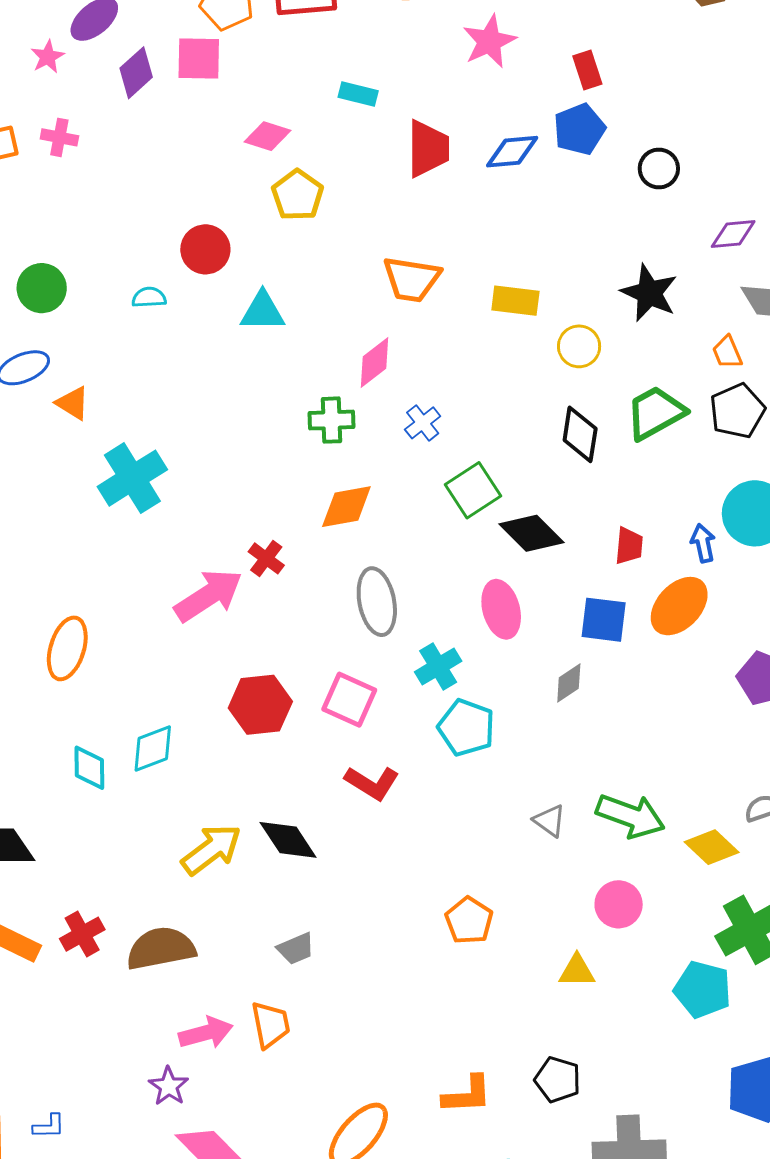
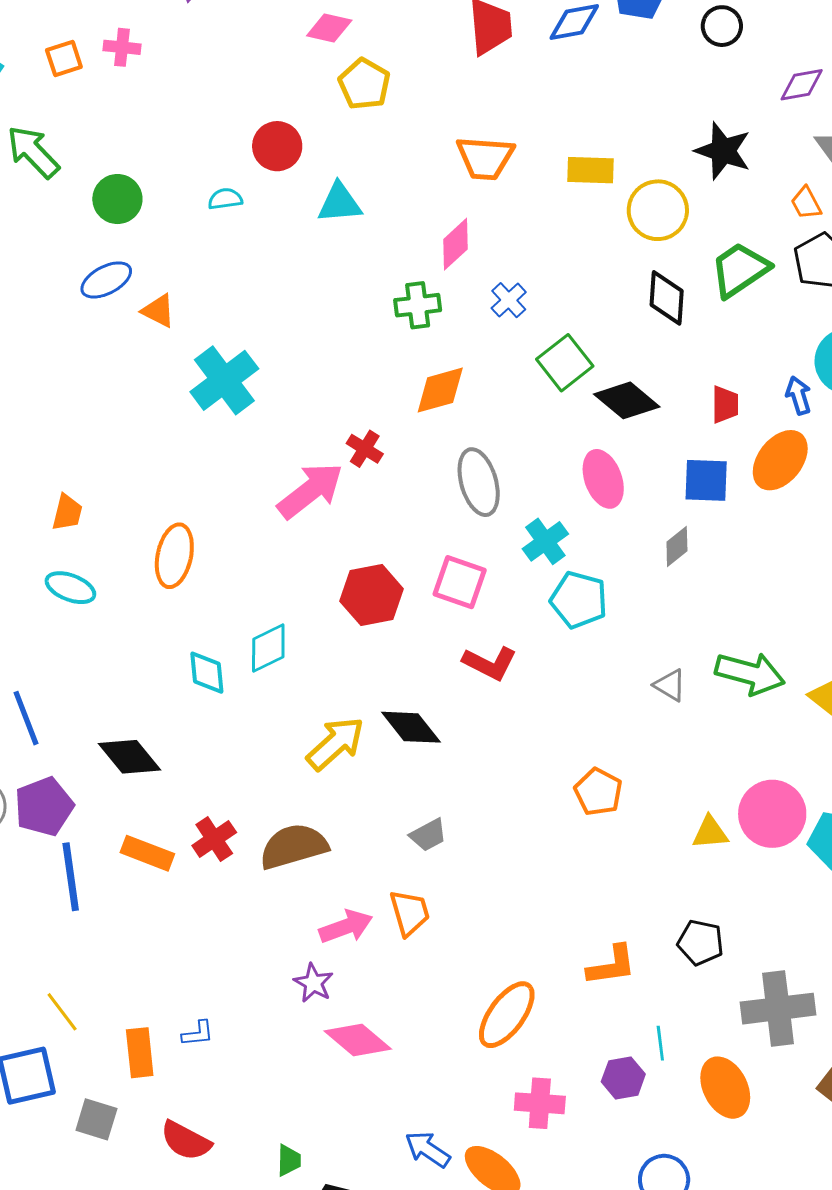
yellow circle: (579, 346) -> (658, 210), size x1.4
pink circle: (619, 904) -> (772, 814), moved, size x1.4

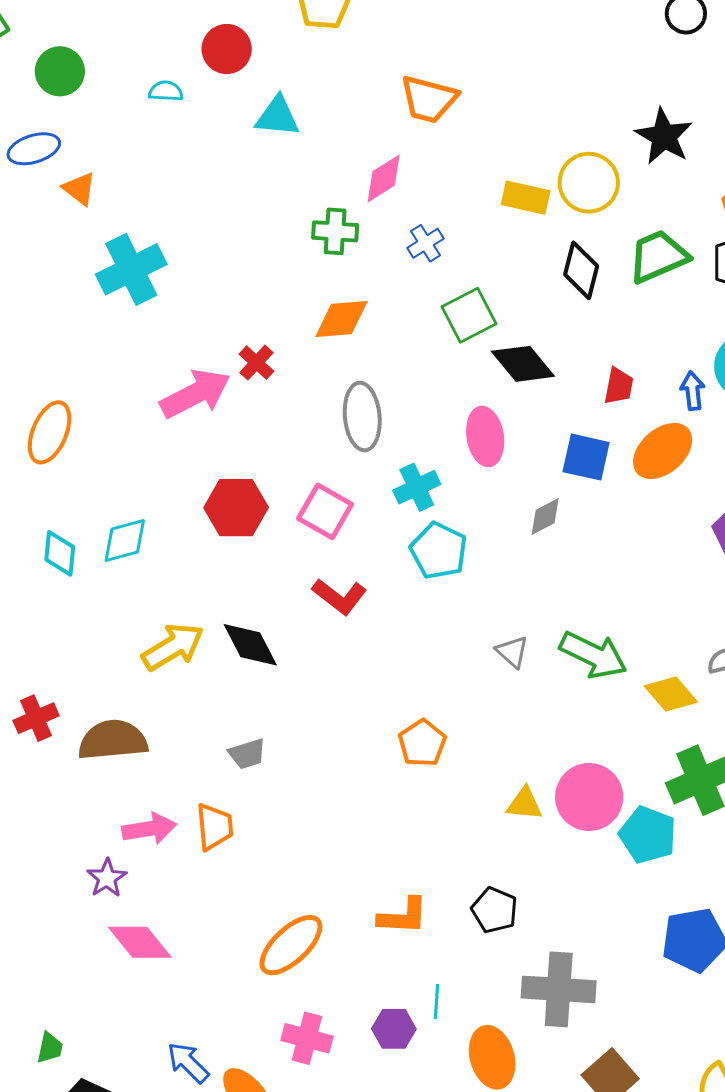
yellow rectangle: (590, 170) -> (526, 198), moved

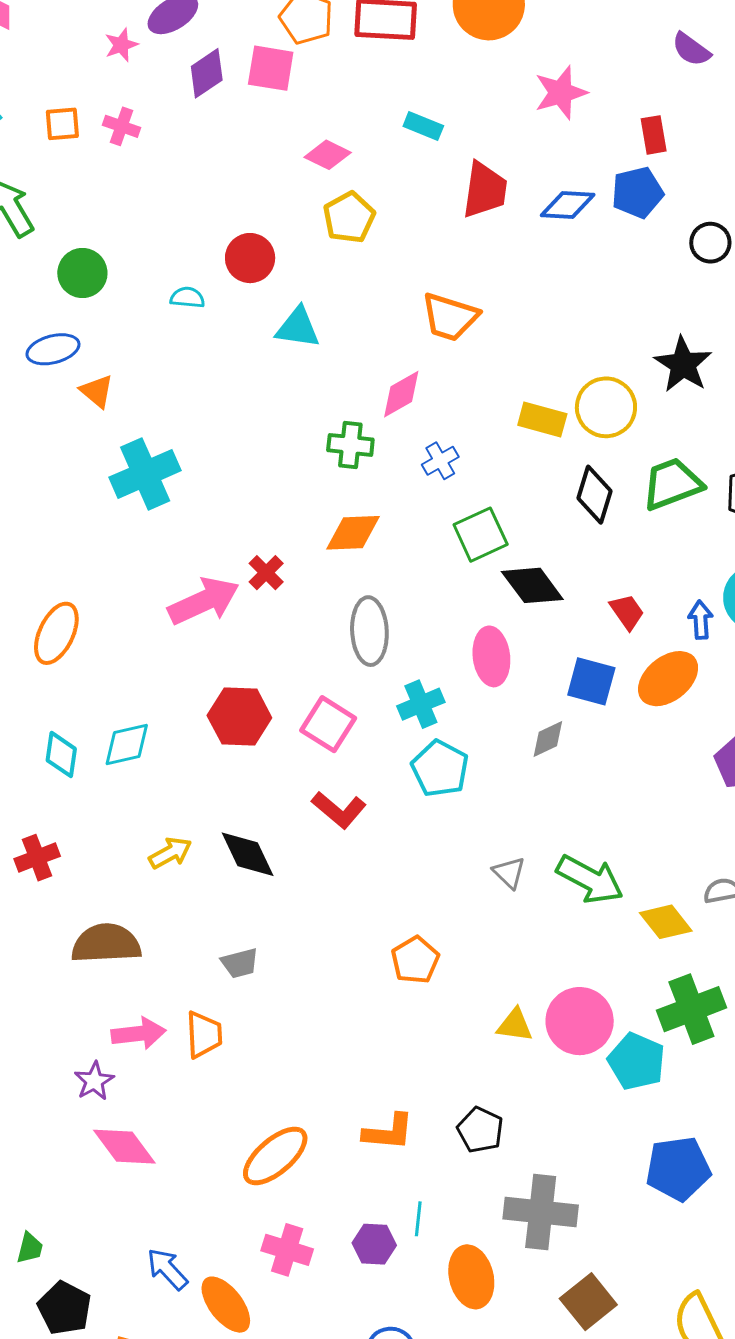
red trapezoid: (619, 386) -> (627, 612), turned -48
yellow arrow: (173, 647) -> (170, 853), size x0.7
red cross: (36, 718) -> (37, 858), moved

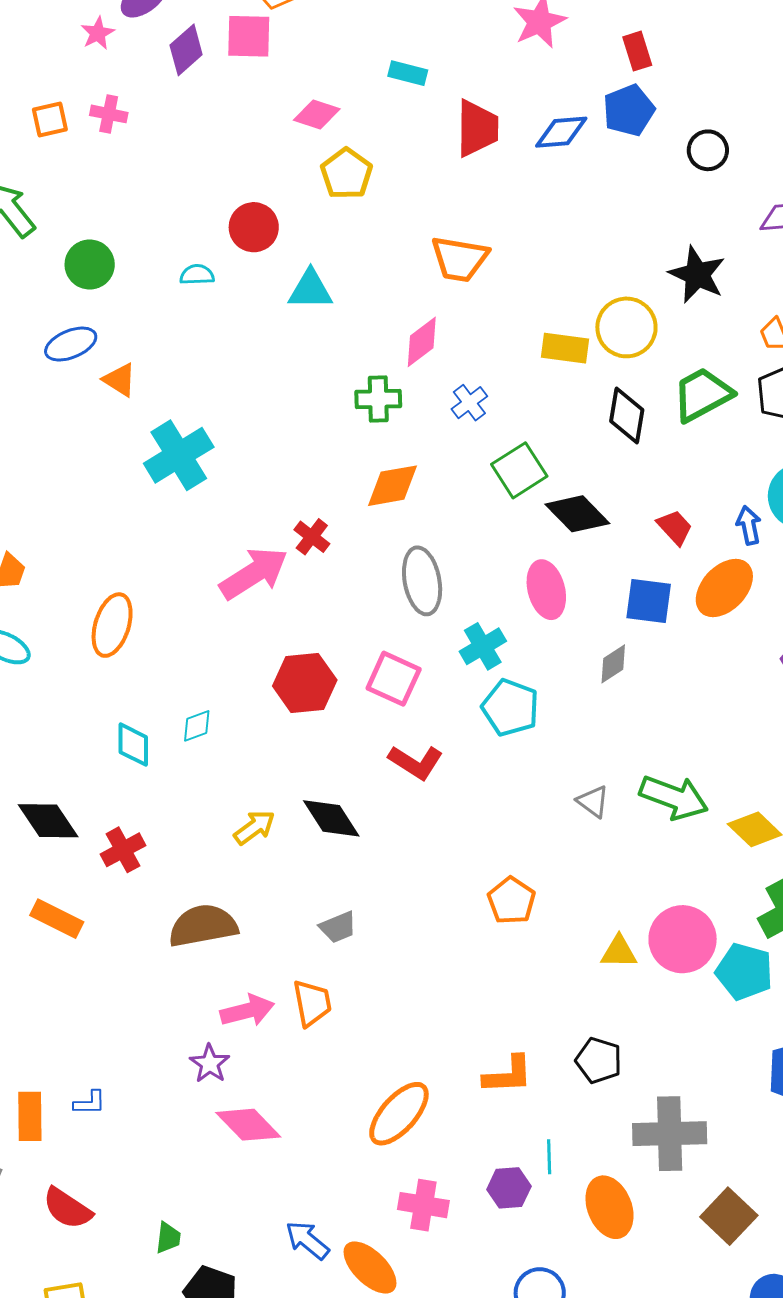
cyan diamond: (127, 745) -> (197, 726), size x0.7

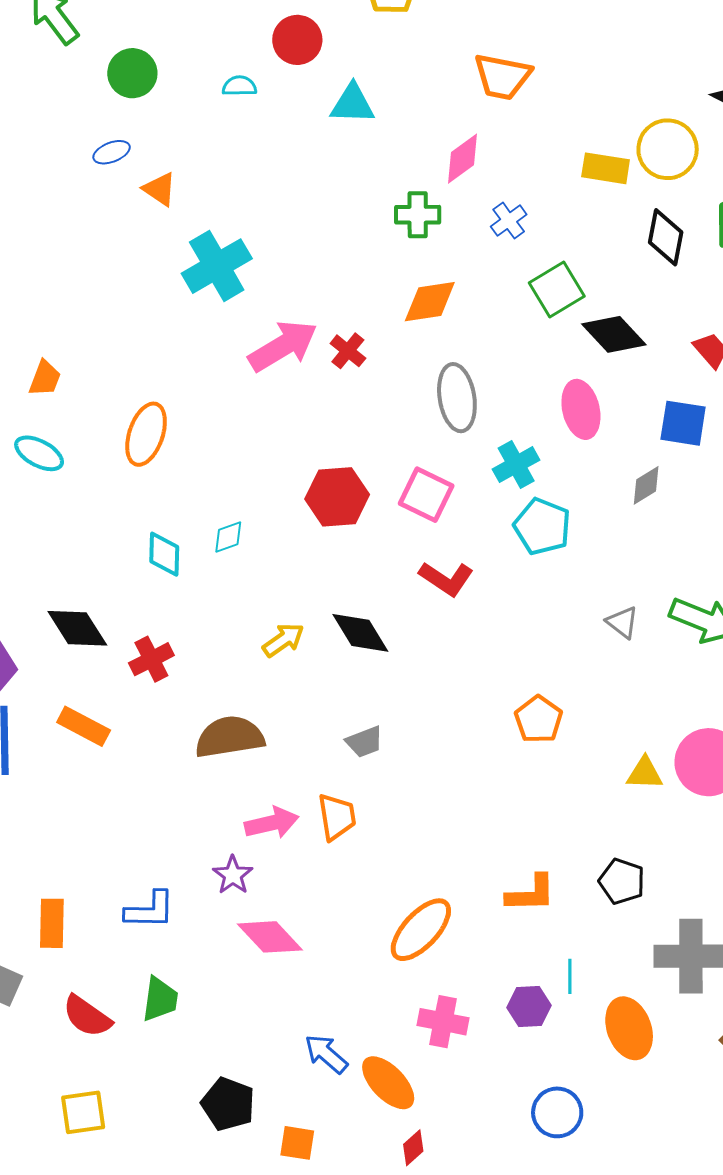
blue ellipse: (71, 344) -> (112, 152), size x0.7
pink arrow: (254, 573) -> (283, 346), moved
blue L-shape: (90, 1103) -> (150, 910), moved, size x1.6
green trapezoid: (168, 1238) -> (160, 999), moved, size x1.4

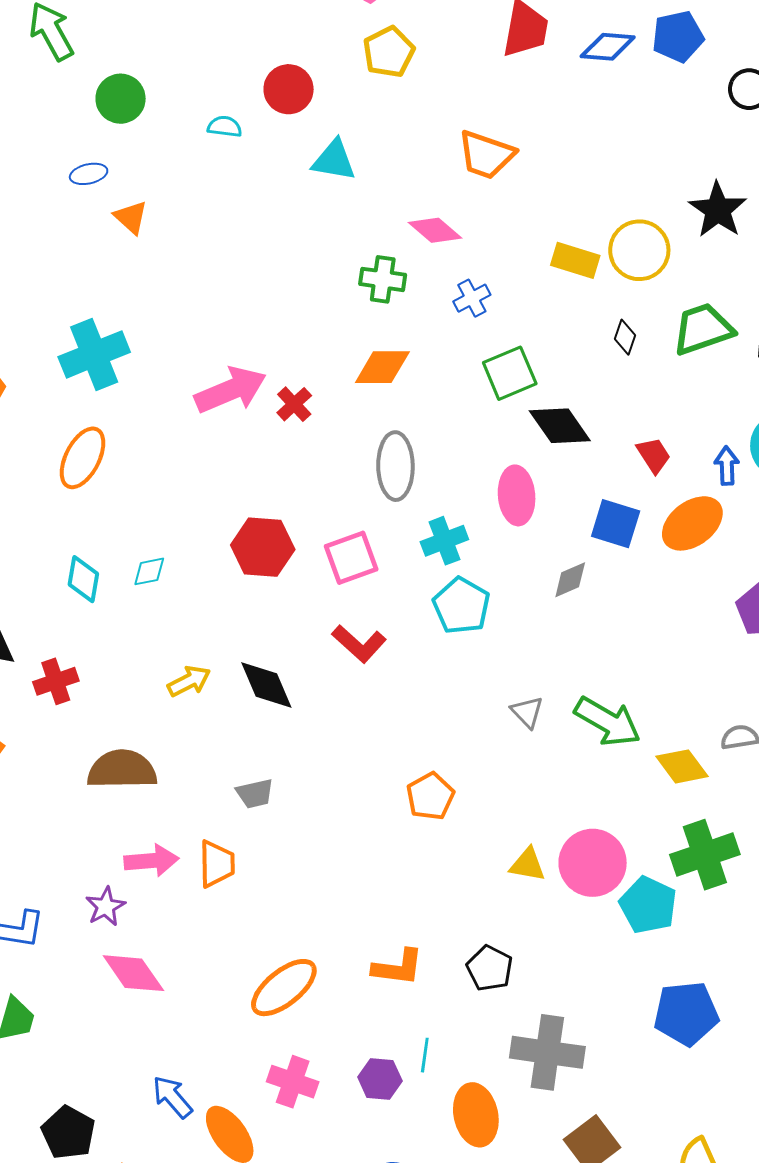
pink diamond: (463, 159) -> (435, 230), turned 68
black diamond: (666, 237) -> (625, 337), size x0.6
cyan cross: (217, 266) -> (94, 354), moved
pink square: (426, 495) -> (351, 558), turned 36

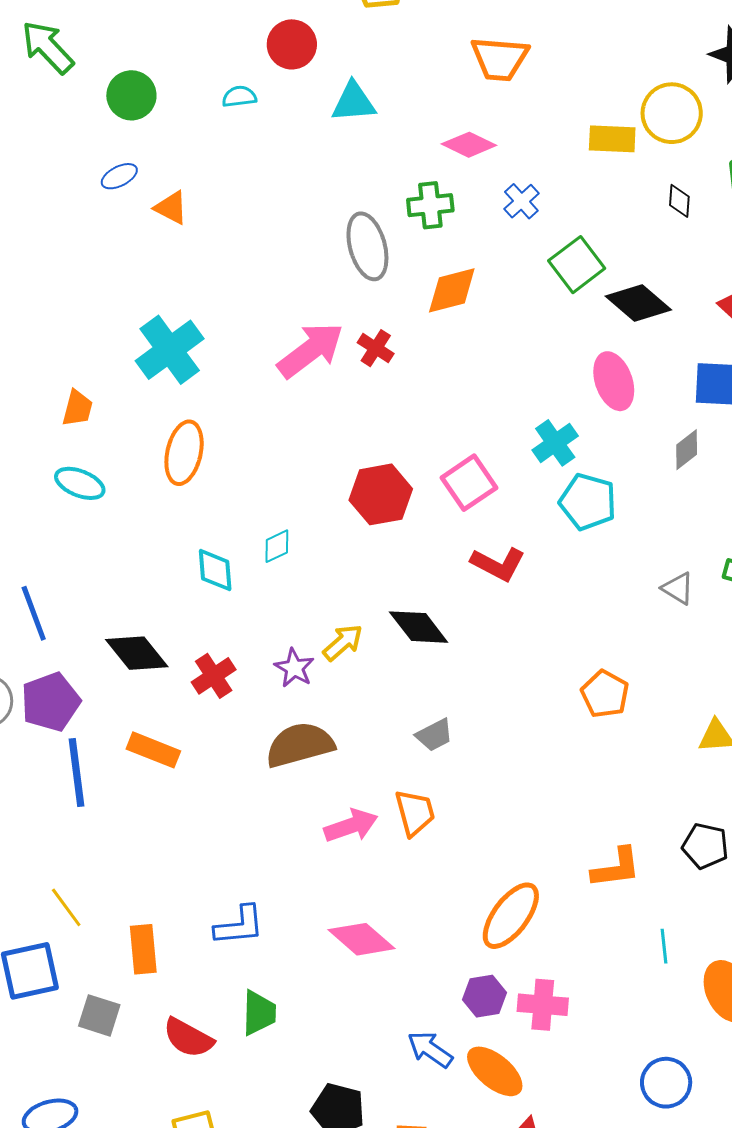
gray ellipse: (395, 466) -> (367, 246), moved
purple star: (106, 907) -> (294, 668), moved
purple hexagon: (380, 1079) -> (484, 996), moved

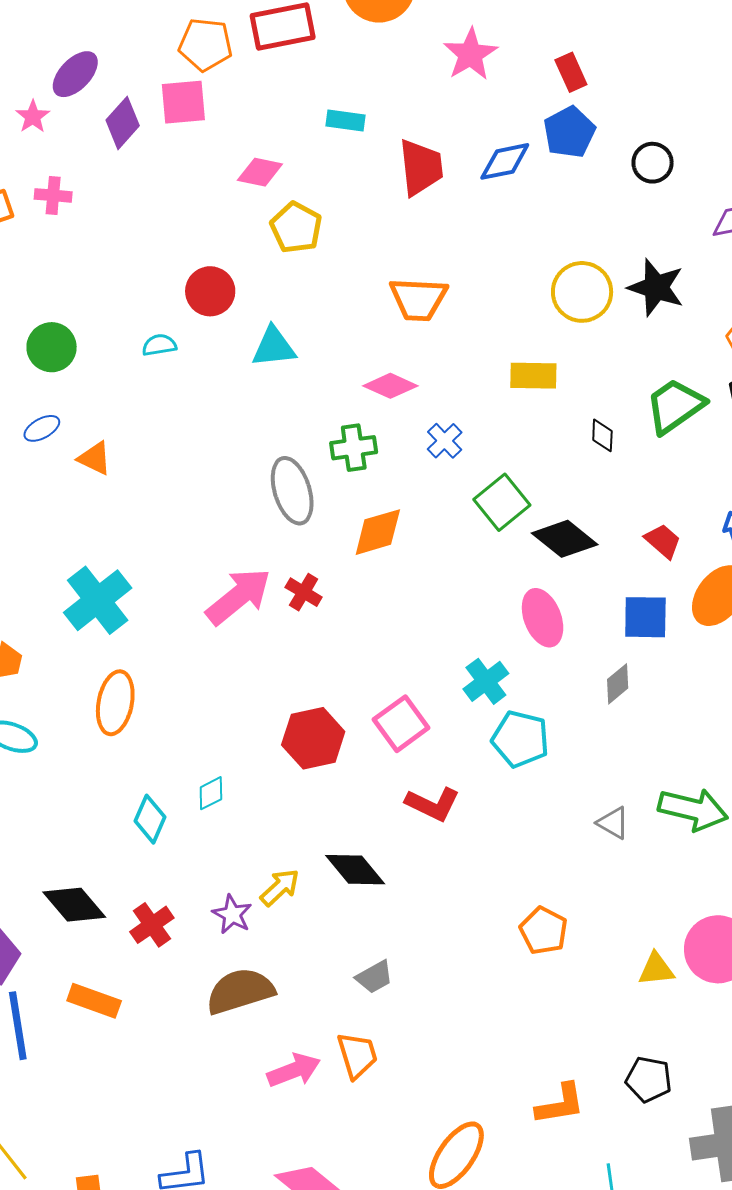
yellow circle: (672, 113) -> (582, 292), moved
cyan diamond: (215, 570) -> (150, 819), turned 30

